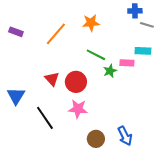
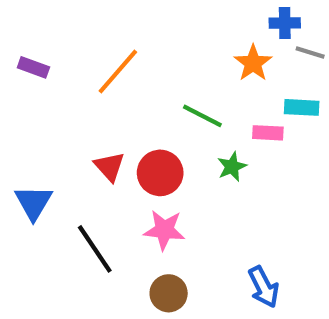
orange star: (91, 23) -> (253, 63), moved, turned -30
green star: (110, 71) -> (232, 167), moved
brown circle: (96, 139) -> (169, 293), moved

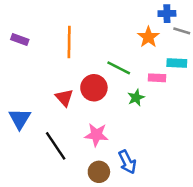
orange line: (118, 72) -> (69, 42), turned -40
red circle: (160, 173) -> (94, 88), moved
blue arrow: (264, 287) -> (127, 162), moved

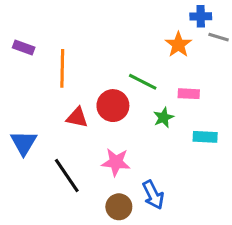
orange line: (69, 42) -> (62, 68), moved
cyan rectangle: (177, 63) -> (205, 137), moved
red triangle: (64, 98) -> (77, 117), turned -36

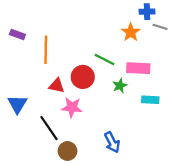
pink rectangle: (189, 94) -> (138, 68), size x1.5
pink star: (116, 162) -> (72, 107), moved
brown circle: (119, 207) -> (67, 151), moved

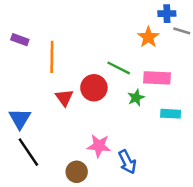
red triangle: (57, 86) -> (64, 98), turned 42
pink star: (72, 107) -> (99, 146), moved
black line: (49, 128) -> (28, 152), moved

